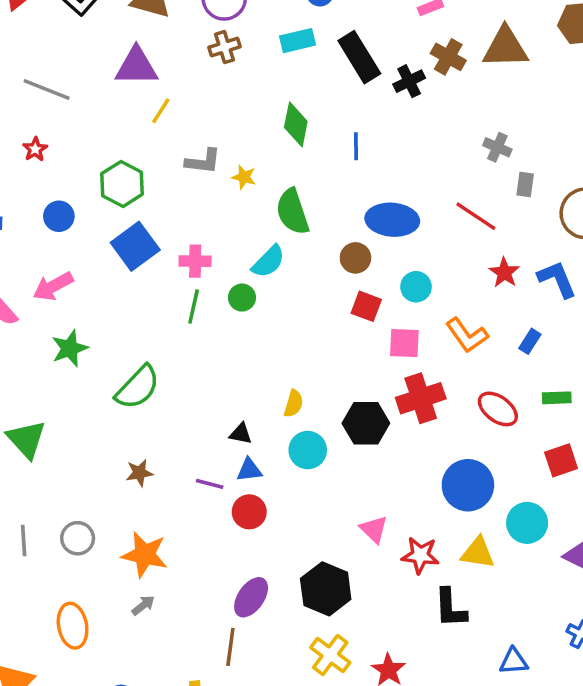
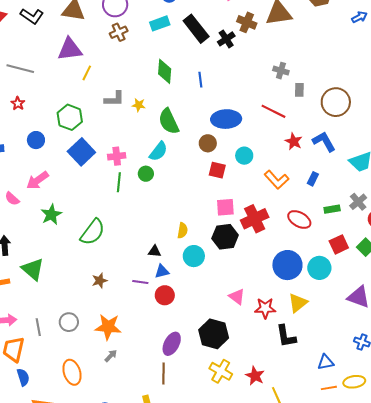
pink square: (404, 343) -> (225, 207), moved
cyan circle: (527, 523) -> (319, 268), moved
yellow triangle: (478, 553) -> (298, 303), turned -40

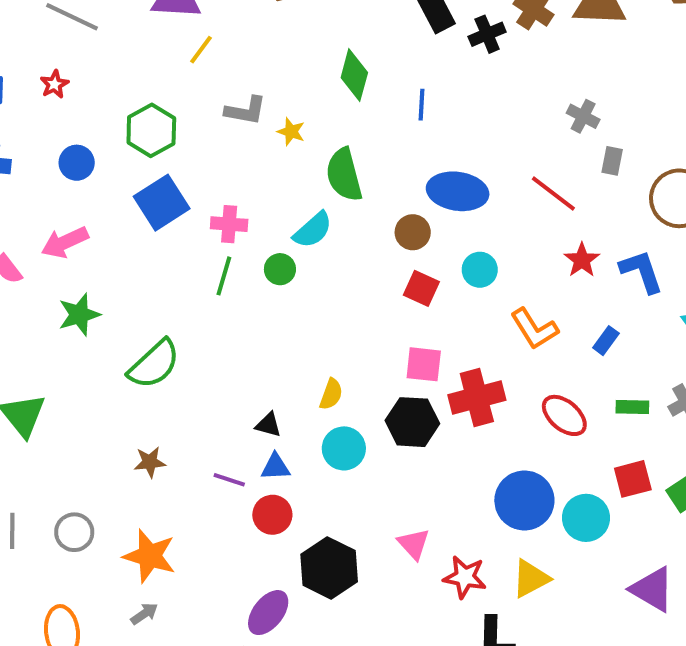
black hexagon: (214, 334) -> (329, 568), moved

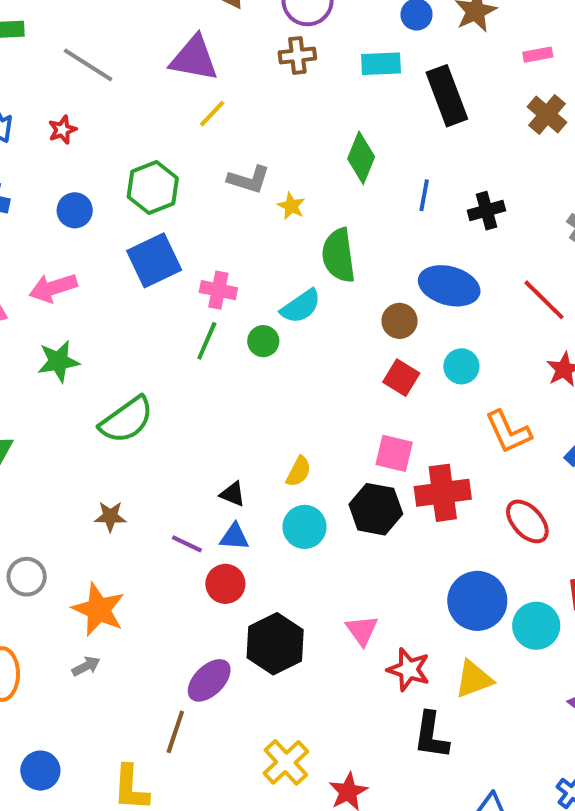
black cross: (487, 34) -> (486, 211), moved

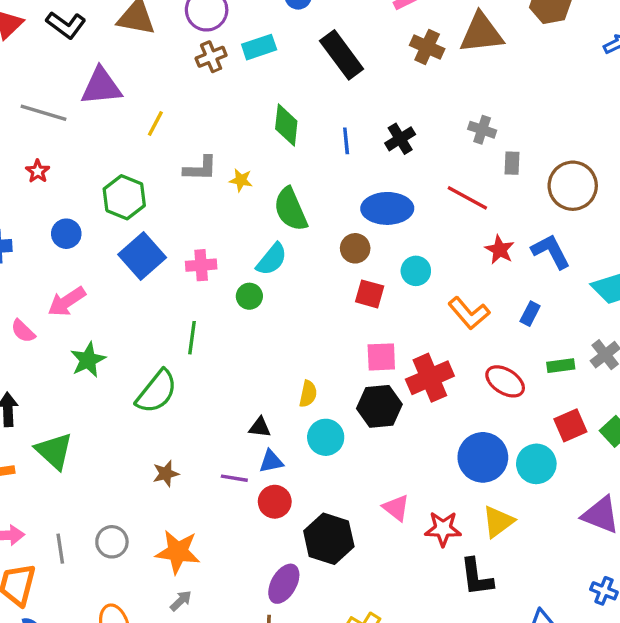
purple triangle: (194, 58) -> (101, 86), moved
cyan rectangle: (381, 64) -> (259, 47), moved
green line: (207, 341) -> (192, 338), moved

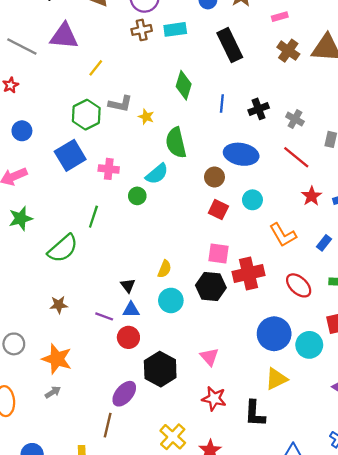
gray cross: (482, 130) -> (295, 119), moved
green hexagon: (124, 197) -> (86, 115), moved
black triangle: (260, 427) -> (128, 285), turned 35
red star: (443, 529) -> (214, 399), moved

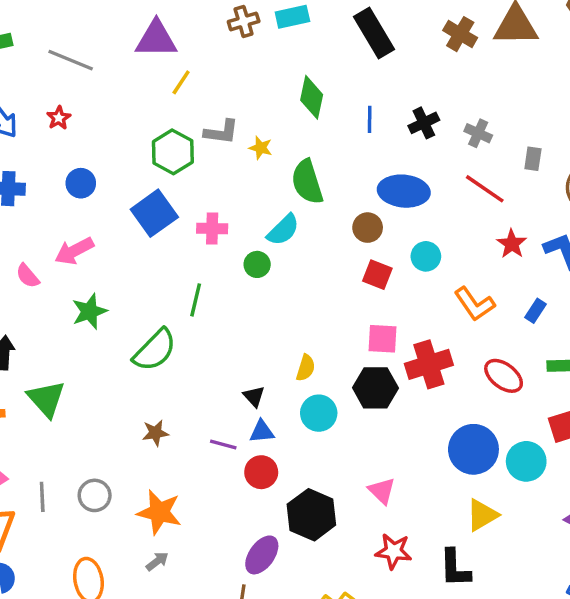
purple triangle: (64, 36) -> (156, 39), moved

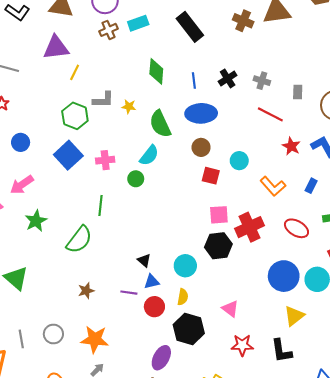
blue ellipse: (404, 191) -> (201, 113), moved
yellow semicircle: (306, 368) -> (183, 297), moved

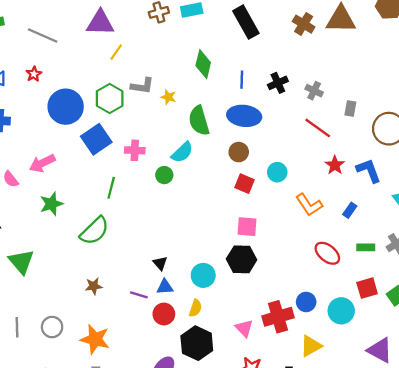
blue circle: (21, 142) -> (66, 107), moved, size x1.8
green line: (101, 205) -> (111, 188), moved
red cross: (250, 227) -> (278, 317), moved
blue circle: (284, 276) -> (306, 302), size x0.6

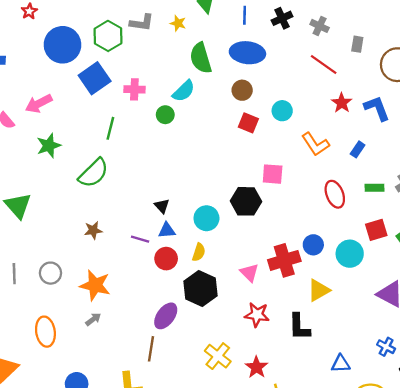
yellow star: (168, 97) -> (178, 23), moved
pink square: (247, 227) -> (273, 174), moved
red ellipse: (327, 253) -> (335, 194), turned 30

